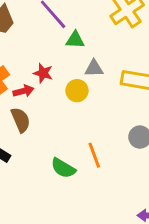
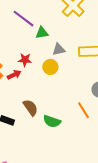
brown semicircle: (21, 120) -> (30, 108), moved
orange line: (94, 155) -> (84, 110), moved

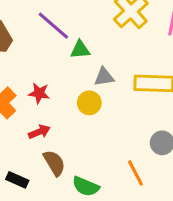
red star: (25, 60) -> (39, 93), moved
red arrow: (14, 75) -> (39, 132), moved

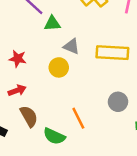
gray triangle: (104, 77) -> (71, 46), turned 30
orange line: (135, 173) -> (78, 118), moved

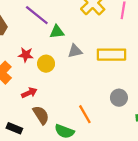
gray triangle: (71, 46) -> (75, 51), turned -32
red star: (18, 59) -> (26, 55), moved
yellow circle: (59, 67) -> (46, 64), moved

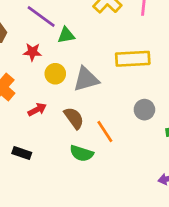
gray triangle: (75, 51) -> (86, 79), moved, size x1.5
red star: (26, 55) -> (32, 52), moved
brown semicircle: (41, 115) -> (74, 118), moved

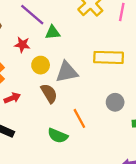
red arrow: (37, 110) -> (12, 98), moved
brown semicircle: (74, 118) -> (49, 93), moved

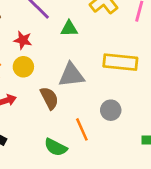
green triangle: (53, 32) -> (69, 29), moved
yellow circle: (41, 65) -> (23, 67), moved
gray circle: (115, 102) -> (111, 110), moved

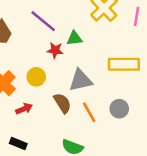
red star: (23, 40) -> (55, 50), moved
orange line: (82, 129) -> (89, 112), moved

